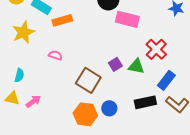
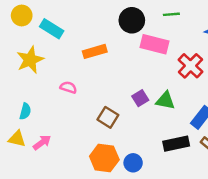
orange rectangle: (62, 20) -> (95, 51), moved
red cross: (156, 49) -> (191, 66), moved
brown square: (88, 80) -> (108, 117), size x0.7
blue circle: (109, 108) -> (133, 163), moved

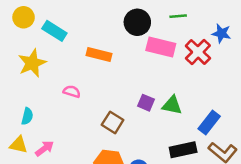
orange rectangle: (95, 51) -> (99, 54), turned 30
red cross: (191, 66) -> (198, 52), moved
purple square: (140, 98) -> (146, 103), turned -35

